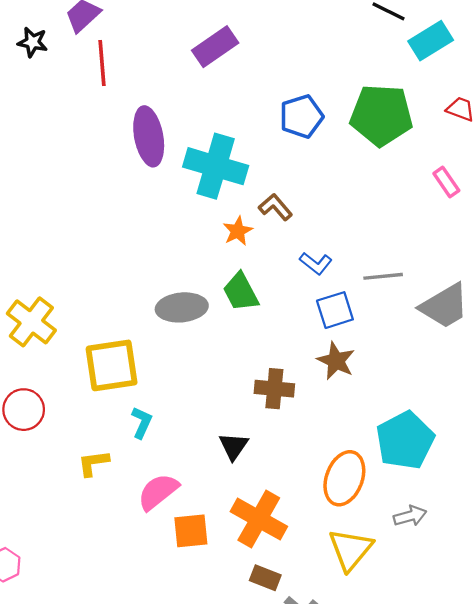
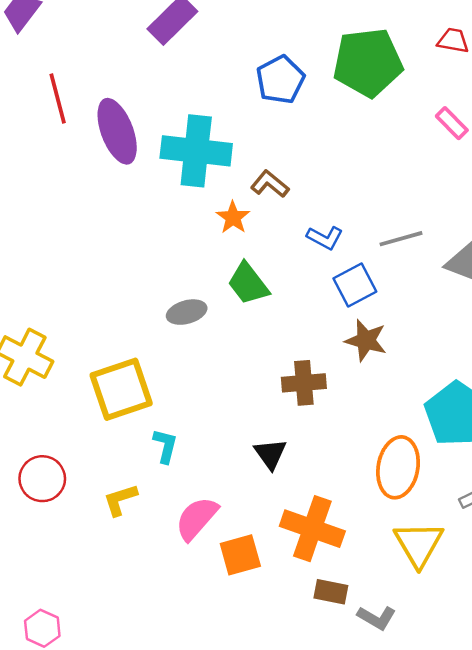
red line: (102, 63) -> (58, 99), moved
gray ellipse: (182, 307) -> (187, 312), size x0.7
red circle: (24, 410) -> (42, 479), moved

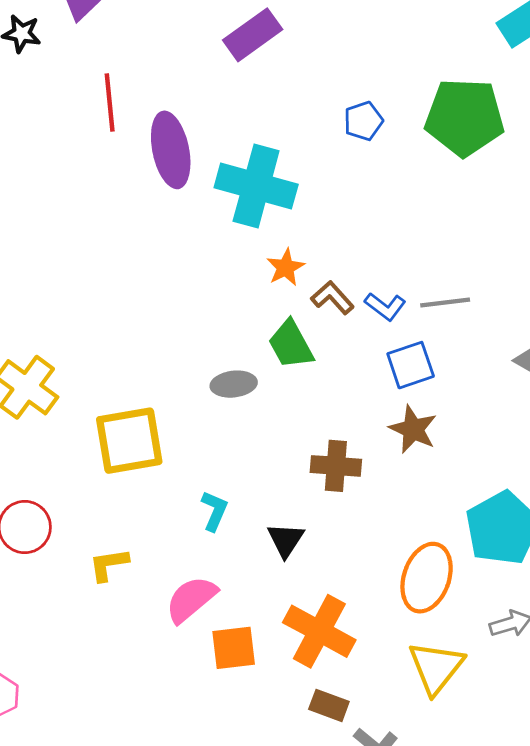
blue pentagon: (280, 80) -> (363, 121), size x0.7
brown L-shape: (270, 184) -> (332, 298), moved
gray line: (401, 239) -> (445, 302), moved
gray ellipse: (187, 312) -> (234, 384), moved
cyan L-shape: (165, 446) -> (214, 511), moved

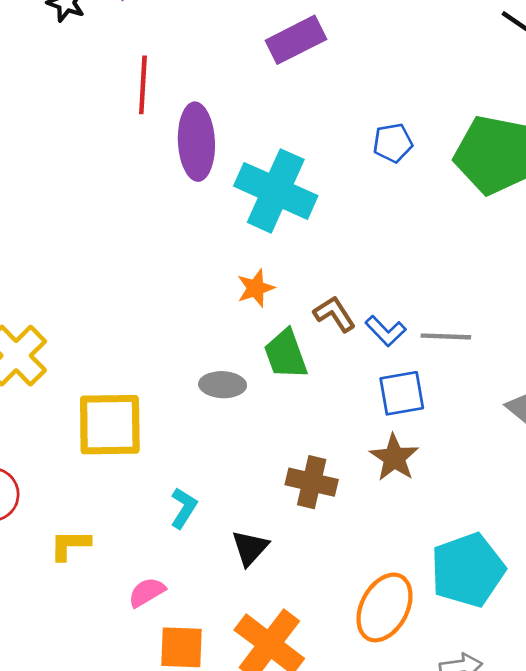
orange star: (286, 267) -> (256, 288), moved
pink semicircle: (191, 599) -> (147, 592), size x0.7

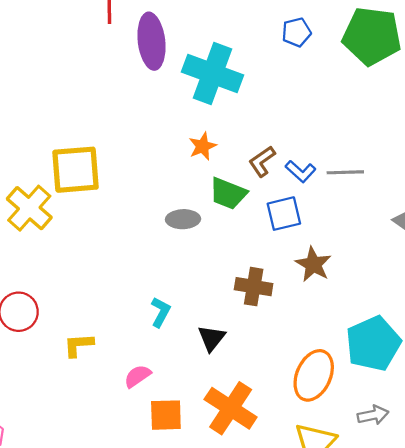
brown L-shape: (334, 314) -> (262, 161), turned -88
green trapezoid: (286, 354) -> (228, 193), turned -45
blue square: (402, 393) -> (284, 214), moved
yellow square: (110, 425) -> (76, 170), moved

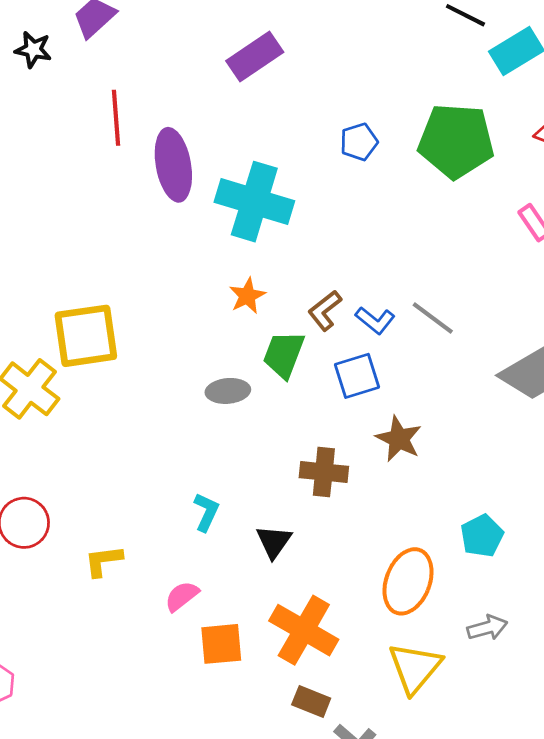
gray line: (345, 172) -> (433, 318), turned 42
green trapezoid: (228, 193) -> (284, 354), turned 93
cyan pentagon: (373, 344) -> (482, 536), size x0.6

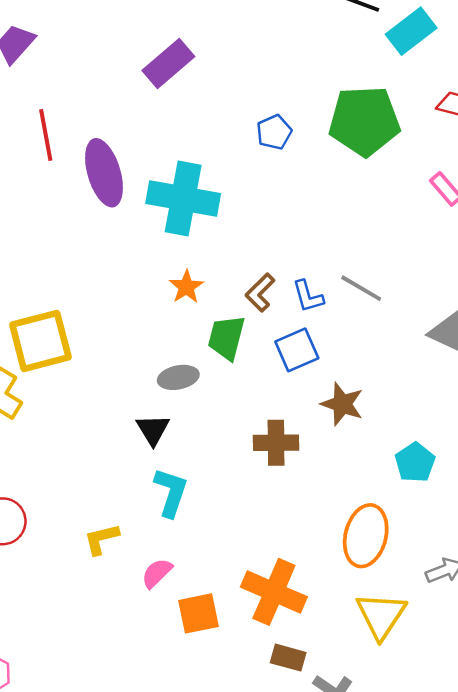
blue L-shape: (375, 320) -> (308, 296), turned 42
cyan L-shape: (206, 512) -> (171, 492), size x1.4
cyan pentagon: (482, 536) -> (415, 462), moved
black triangle: (274, 542) -> (153, 430), moved
yellow L-shape: (103, 561) -> (101, 539), moved

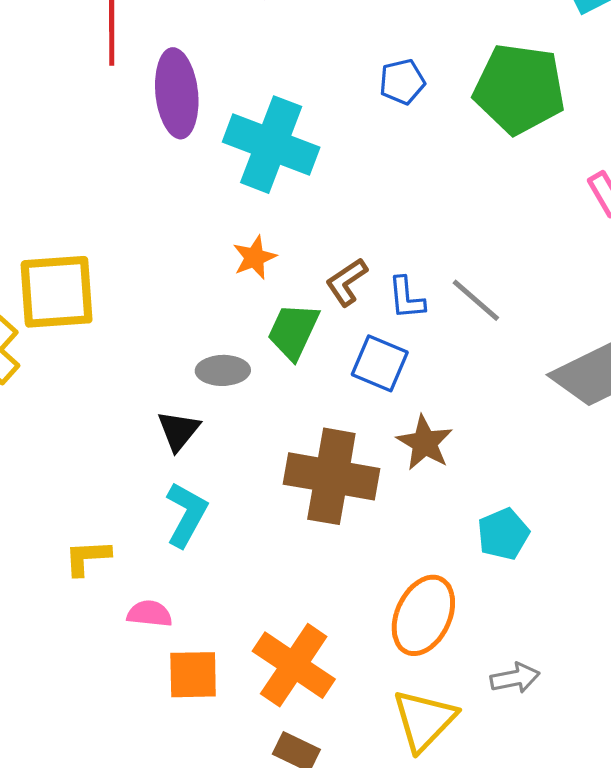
blue square: (297, 350) -> (380, 363), turned 36
brown cross: (276, 443) -> (331, 476), size x1.6
pink semicircle: (157, 573) -> (150, 614), turned 40

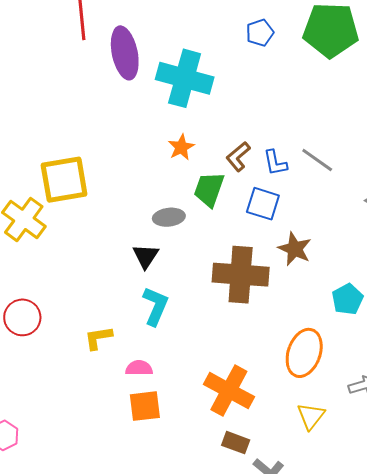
orange square: (193, 675) -> (145, 406), moved
yellow triangle: (424, 720) -> (311, 416), size x0.7

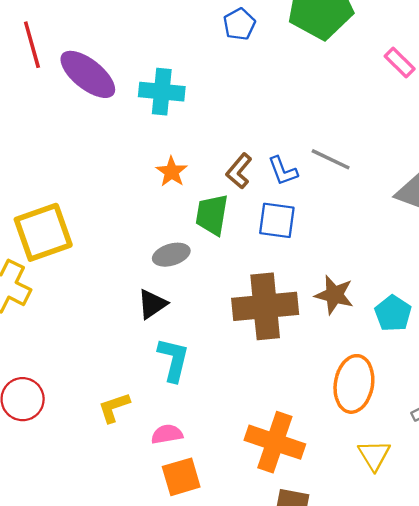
purple ellipse: (125, 53) -> (88, 74), turned -30
cyan cross: (185, 78) -> (162, 92), size x0.7
brown star: (295, 249) -> (334, 295), moved
black triangle: (146, 256) -> (152, 304), turned 32

